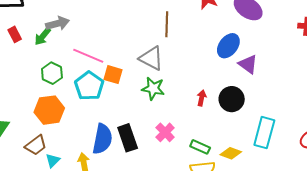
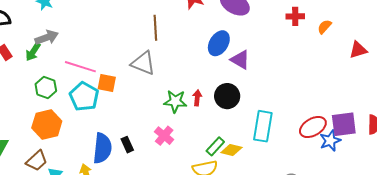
green star: (153, 88) -> (175, 101), moved
black rectangle: (128, 138) -> (127, 145), size x0.6
green rectangle: (200, 147) -> (215, 146), moved, turned -66

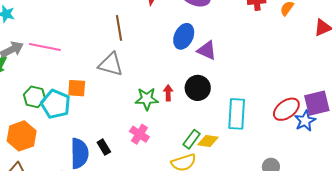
pink line: (80, 67) -> (45, 47), moved
green hexagon: (46, 88) -> (34, 97), moved

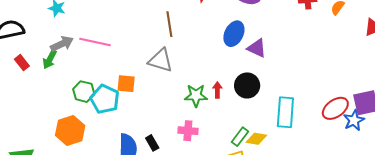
pink cross: (139, 134) -> (188, 131), turned -30

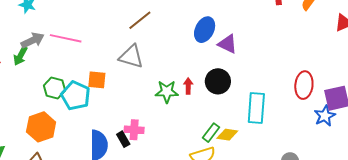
brown line: (169, 24) -> (140, 20), turned 60
red ellipse: (335, 108) -> (304, 85), moved, turned -48
pink cross: (188, 131) -> (134, 130), moved

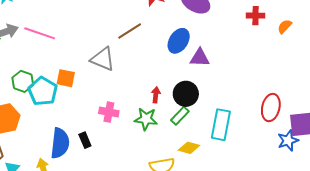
brown line: (140, 20) -> (130, 31), moved
purple triangle: (227, 44) -> (200, 58), turned -30
green star: (167, 92) -> (146, 119), moved
pink cross: (134, 130) -> (109, 112), moved
green rectangle: (211, 133) -> (180, 116), moved

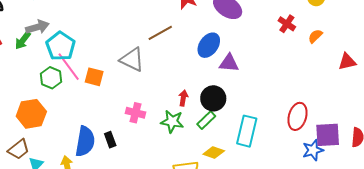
red cross: (256, 16) -> (287, 24), turned 30
pink line: (40, 33) -> (69, 67), moved, turned 32
cyan pentagon: (43, 91) -> (61, 46), moved

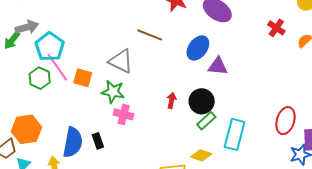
brown line: (160, 33) -> (150, 35), turned 50
orange hexagon: (31, 114) -> (26, 129), moved
green rectangle: (206, 120) -> (206, 121), moved
green star: (172, 121) -> (113, 92), moved

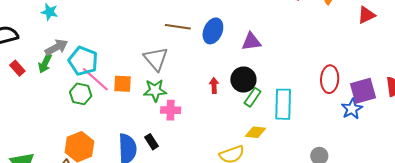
blue ellipse: (198, 48) -> (213, 31), moved
gray triangle: (121, 61) -> (156, 59), turned 36

